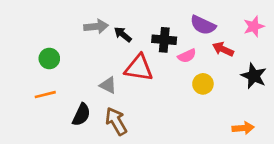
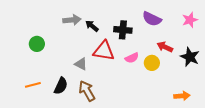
red arrow: (223, 49) -> (165, 47), moved
pink semicircle: (187, 56) -> (132, 58), moved
orange line: (45, 95) -> (33, 85), moved

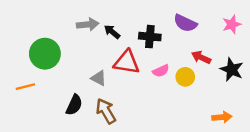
green circle: (37, 44) -> (45, 54), size x1.6
orange line: (33, 85) -> (25, 87), moved

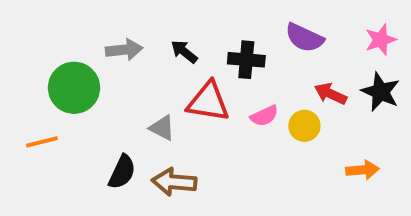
gray arrow: (88, 24) -> (124, 50), moved
black star: (232, 70) -> (381, 92), moved
brown arrow: (106, 111) -> (174, 182), turned -55
orange arrow: (222, 117) -> (363, 170), moved

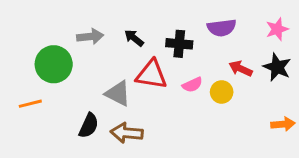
purple semicircle: (304, 38) -> (222, 28), turned -32
gray triangle: (162, 128) -> (118, 93), size x1.4
orange arrow: (363, 170) -> (283, 124), moved

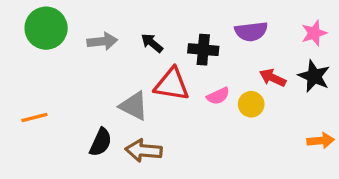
green circle: (54, 64) -> (46, 28), moved

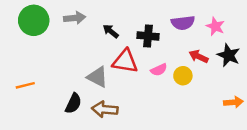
pink star: (314, 33) -> (215, 26), moved, turned -30
gray arrow: (102, 41) -> (75, 18), moved

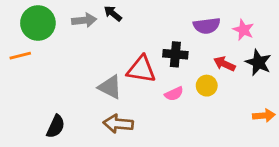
black arrow: (111, 31) -> (113, 13), moved
black cross: (148, 36) -> (175, 54), moved
pink semicircle: (159, 70) -> (174, 94), moved
orange line: (25, 85) -> (20, 56), moved
black semicircle: (73, 103) -> (56, 126), moved

